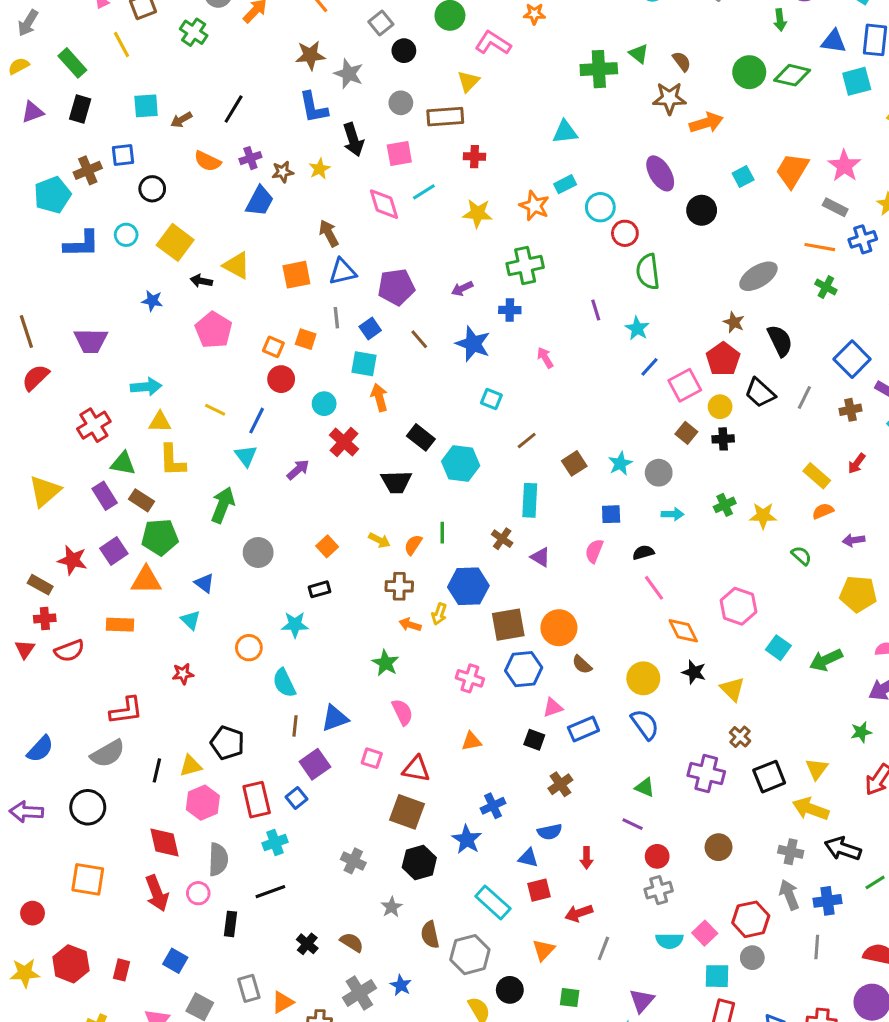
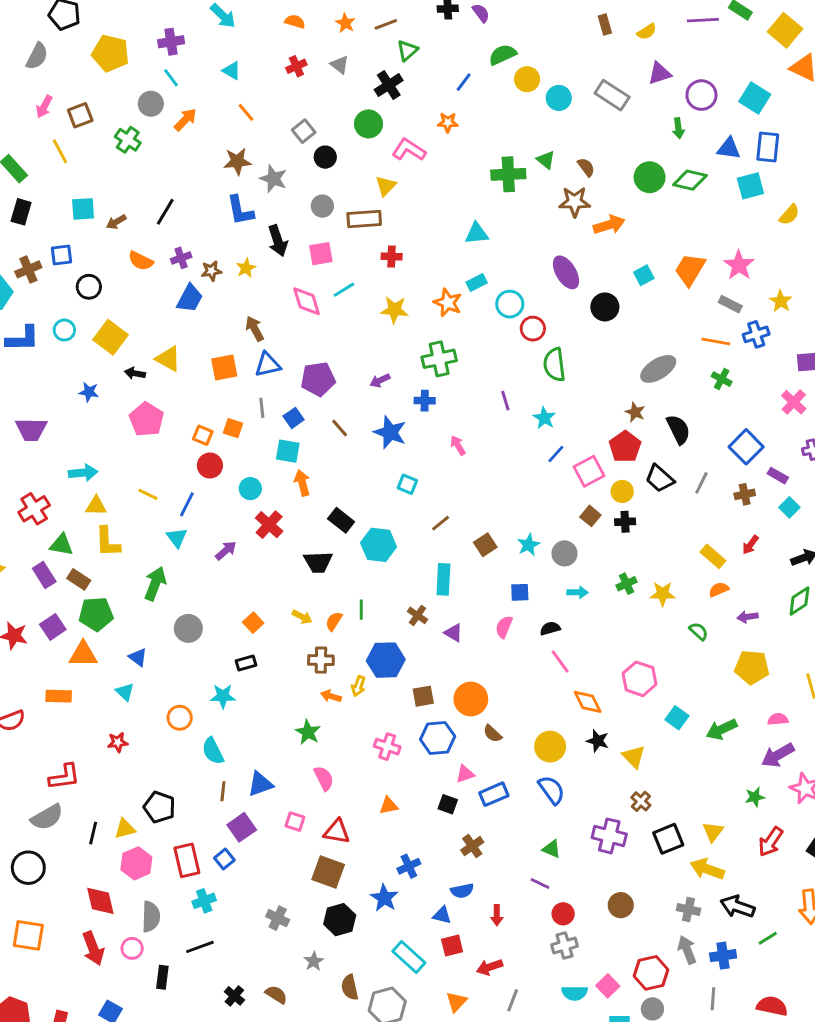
brown square: (508, 625) -> (423, 696), size x0.7

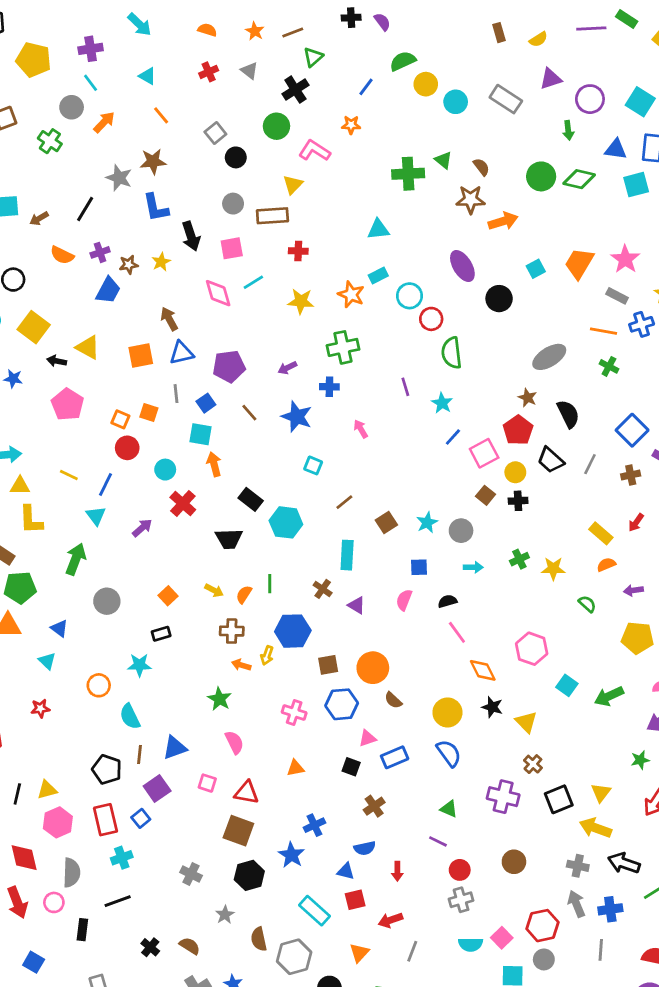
gray star: (273, 179) -> (119, 178), moved
black pentagon: (159, 807) -> (107, 769), moved

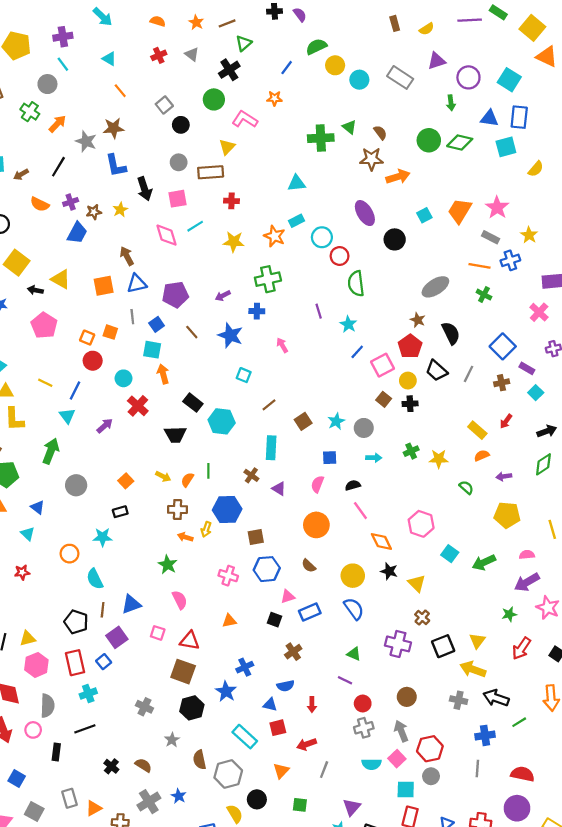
orange arrow: (104, 122) -> (57, 124), moved
orange circle: (373, 668) -> (316, 525), moved
gray arrow: (576, 904) -> (401, 731), moved

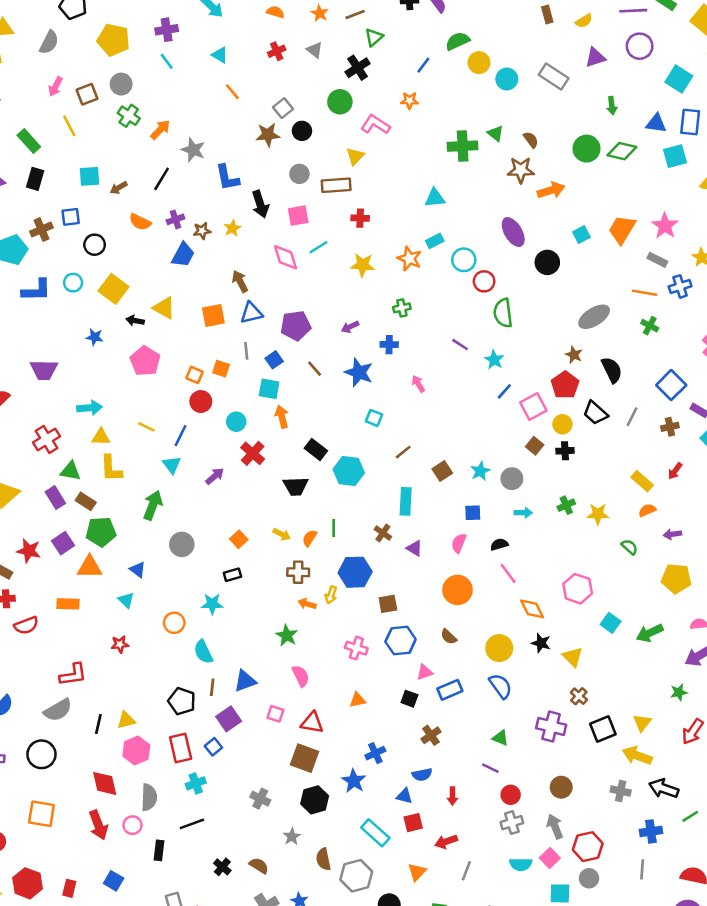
purple circle: (468, 77) -> (640, 46), moved
gray circle: (47, 84) -> (121, 84), moved
brown star: (114, 128) -> (268, 135), moved
green cross: (268, 279) -> (402, 308), size x0.6
purple line: (319, 311) -> (460, 345), turned -40

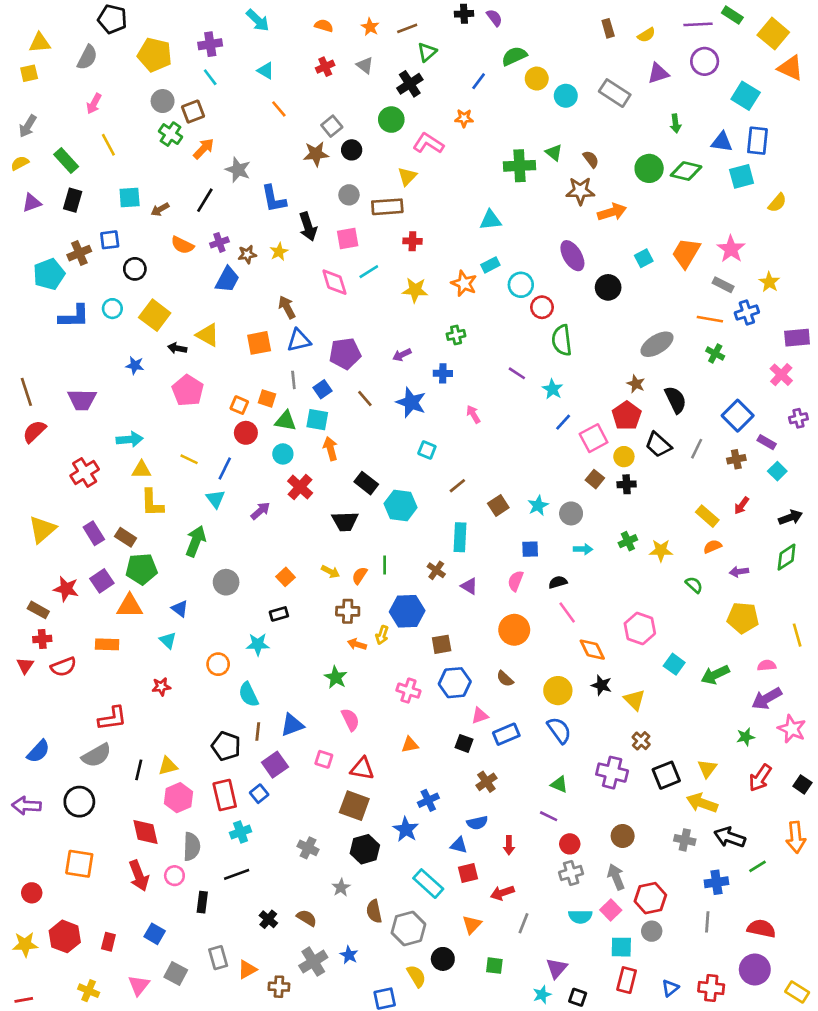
brown square: (87, 94) -> (193, 112), moved
green triangle: (71, 471) -> (286, 421), moved

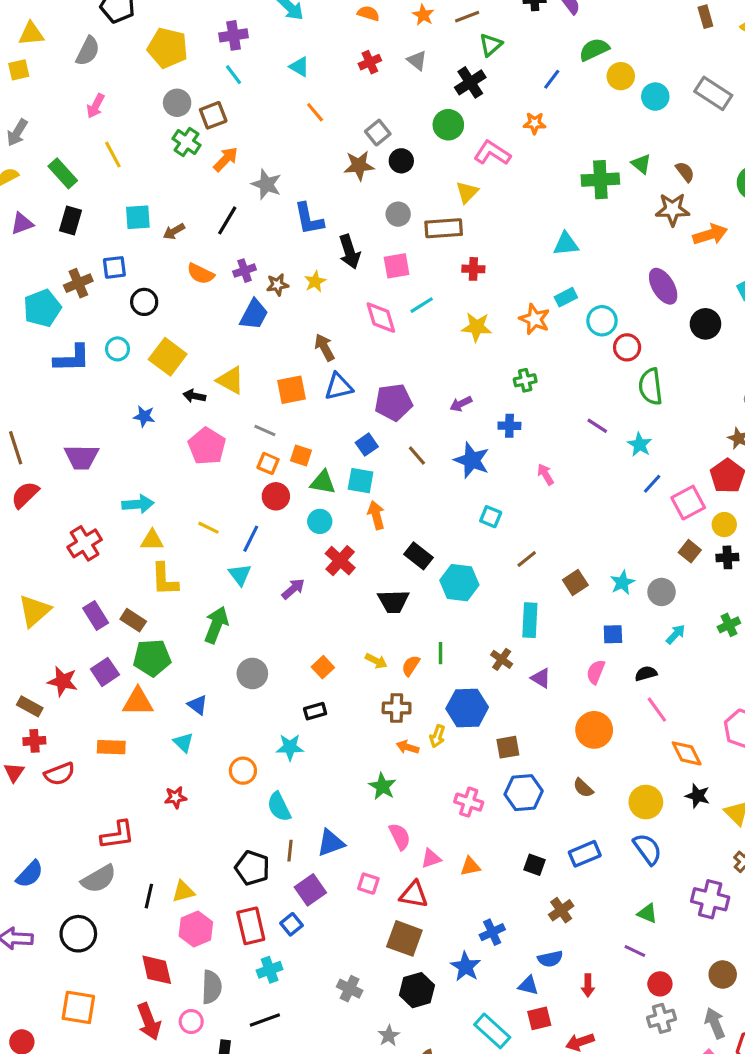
gray line: (293, 380) -> (265, 430), moved, turned -60
cyan arrow: (583, 549) -> (676, 634), turned -48
pink triangle: (480, 716) -> (431, 858), moved

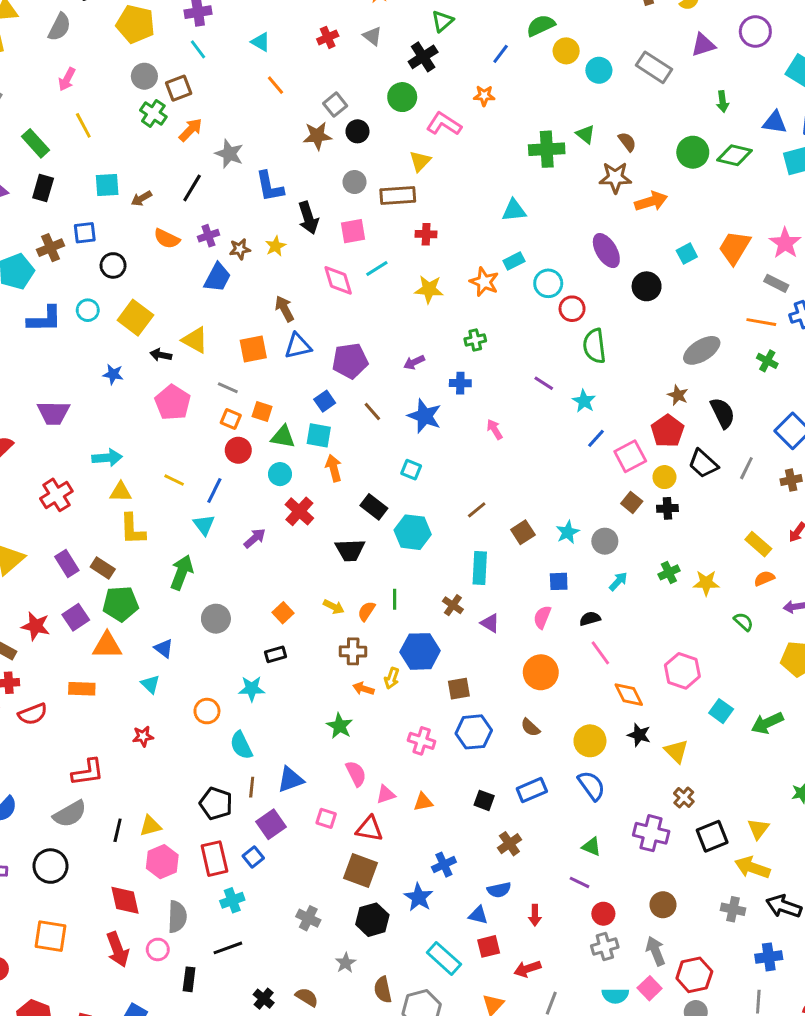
cyan square: (491, 517) -> (411, 470), moved

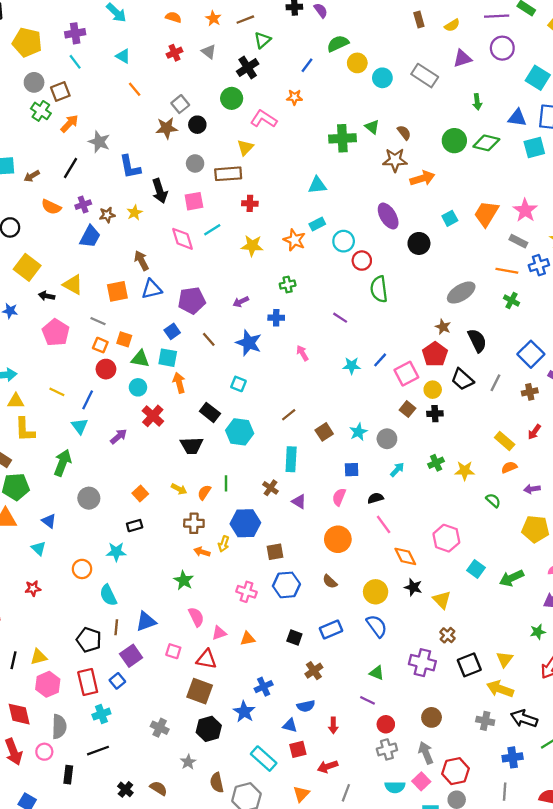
cyan star: (584, 401) -> (352, 366), moved, turned -30

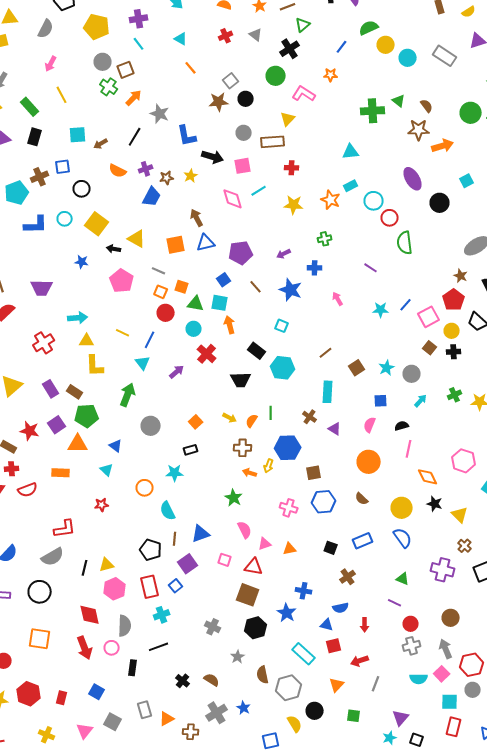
black arrow: (160, 191) -> (213, 157), turned -55
pink line: (384, 524) -> (409, 449), turned 48
blue cross: (264, 687) -> (304, 591), turned 35

